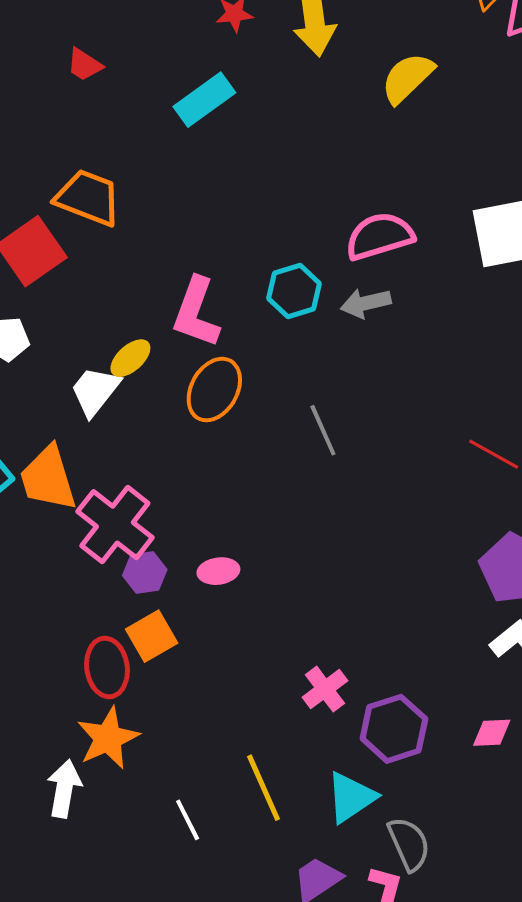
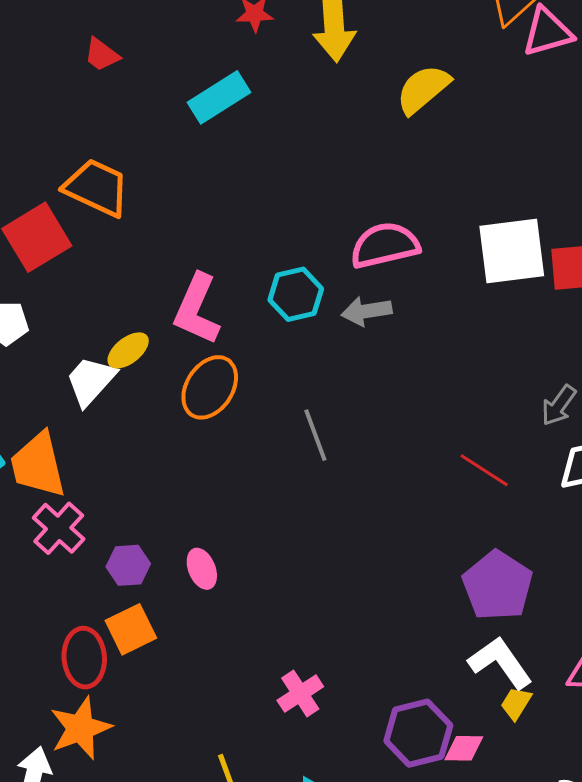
pink cross: (115, 525) -> (59, 528), moved, size x0.7
pink ellipse: (218, 571) -> (202, 569), turned 72
purple hexagon: (394, 729) -> (418, 733), moved

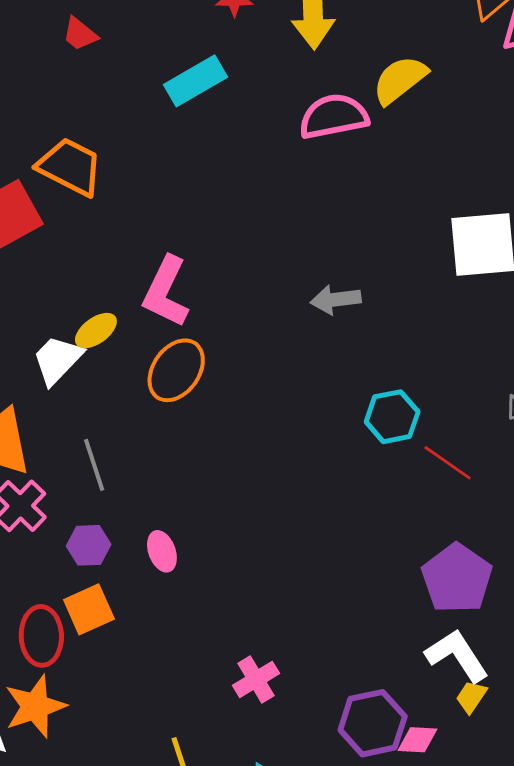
pink semicircle: (385, 245) -> (334, 116), moved
cyan hexagon: (296, 294) -> (392, 417), moved
gray line: (315, 435) -> (94, 465), moved

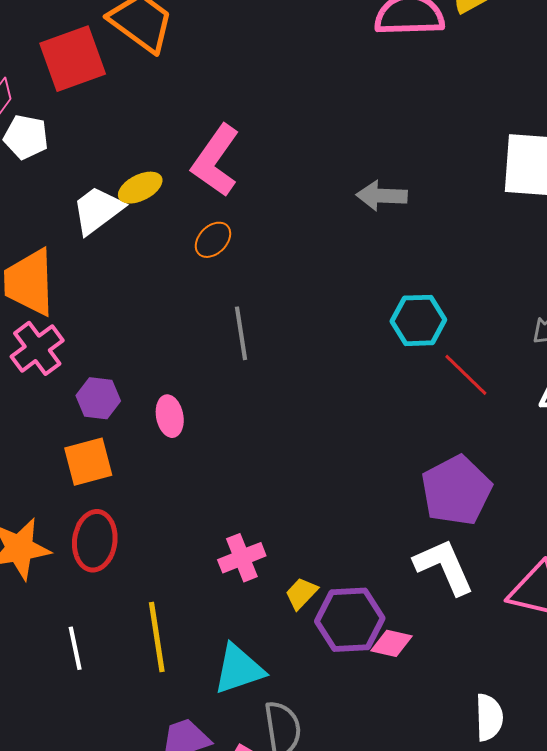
orange ellipse: (176, 370) -> (213, 240), size x0.6
gray line: (94, 465) -> (241, 333), moved
red ellipse: (41, 636) -> (95, 541), moved
yellow trapezoid: (471, 697) -> (301, 593), moved

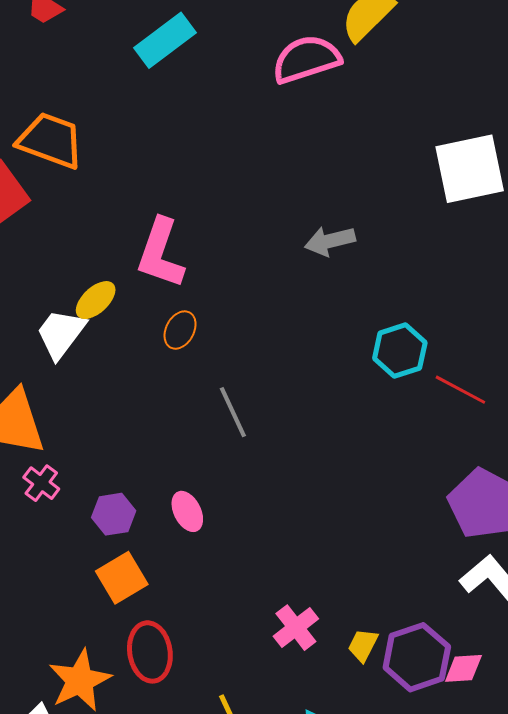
pink cross: (37, 348) -> (41, 483), size x0.7

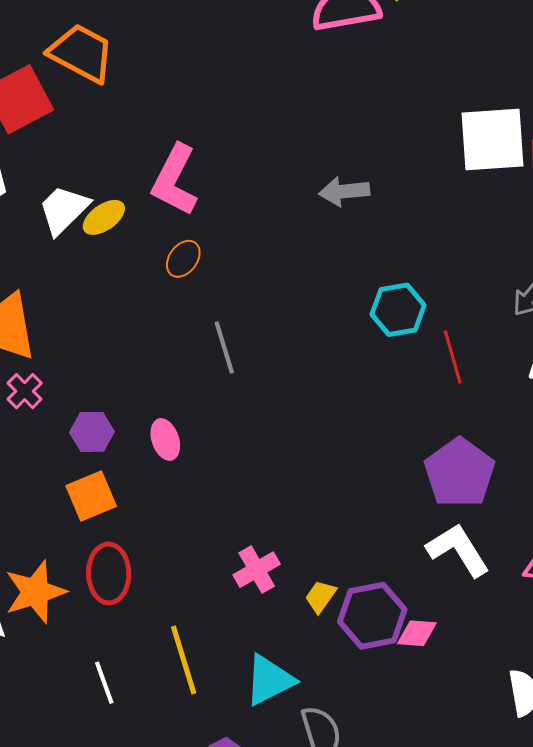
white trapezoid: (61, 334) -> (64, 210), moved
red line: (460, 390) -> (453, 357), turned 38

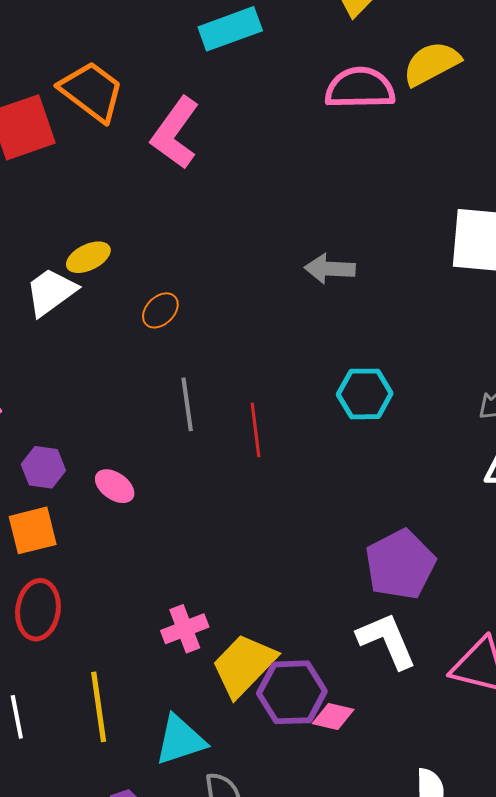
pink L-shape: (175, 180) -> (175, 133), moved
white trapezoid: (64, 210) -> (51, 292), moved
red line: (453, 357) -> (256, 430), moved
pink ellipse: (165, 439) -> (115, 486), turned -45
yellow trapezoid: (321, 596) -> (244, 665), size x2.0

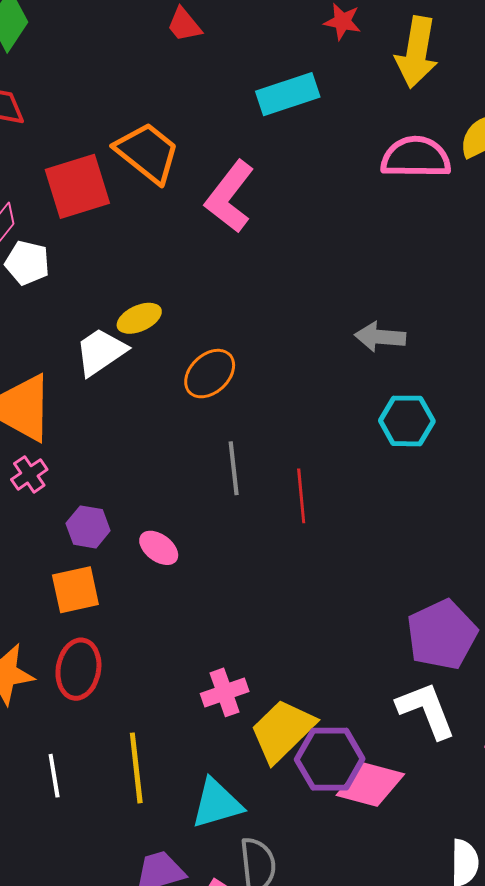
orange ellipse: (160, 310) -> (210, 374), size x1.4
cyan hexagon: (365, 394) -> (407, 421), moved
pink diamond: (333, 716) -> (370, 785), size x1.6

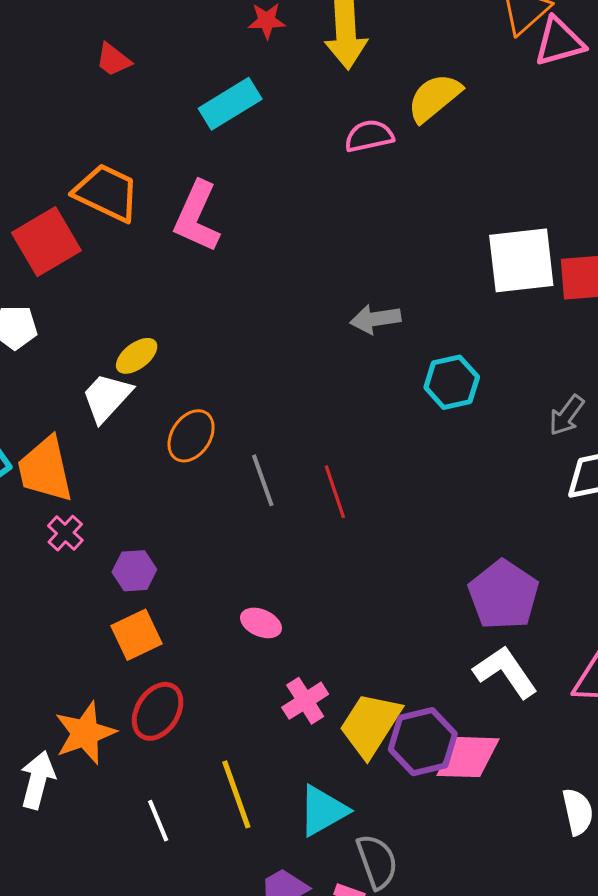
pink semicircle: (416, 157) -> (369, 136), size x0.7
orange ellipse: (210, 374) -> (191, 436), moved
cyan hexagon: (407, 421) -> (452, 382), moved
pink ellipse: (159, 548) -> (261, 623), moved
red ellipse: (78, 669) -> (158, 711), turned 36

